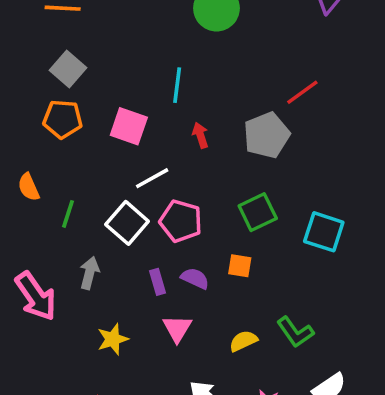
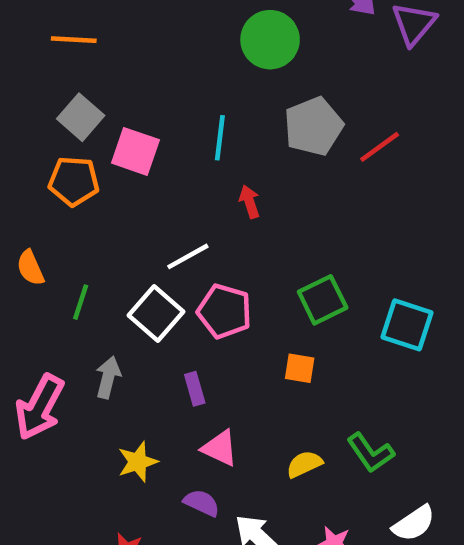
pink square: (129, 126) -> (135, 151), moved
gray pentagon: (267, 135) -> (313, 126), moved
purple semicircle: (195, 278) -> (202, 503), moved
pink arrow: (36, 296) -> (40, 407), turned 63
pink triangle: (177, 328) -> (220, 448), turned -36

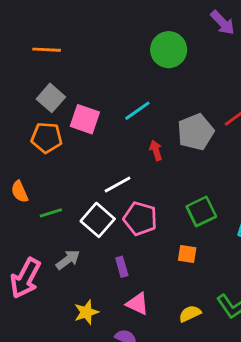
gray pentagon: (313, 126) -> (196, 132), moved
cyan line: (220, 138) -> (137, 111), turned 48
green line: (81, 302) -> (51, 213), turned 55
gray arrow: (108, 377) -> (68, 260), turned 40

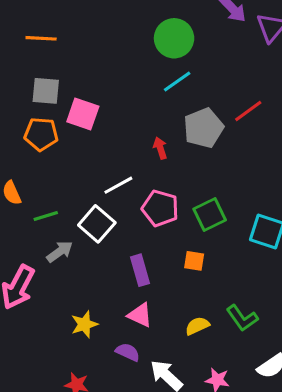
gray square: (51, 98) -> (46, 91), turned -36
cyan line: (137, 111) -> (177, 82), moved
pink pentagon: (140, 219) -> (160, 208), moved
gray arrow: (68, 260) -> (60, 252), moved
purple rectangle: (122, 267) -> (140, 270), moved, size x1.4

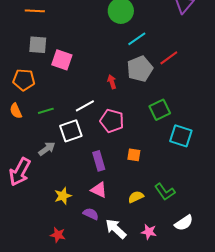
cyan line: (177, 82) -> (137, 39), moved
orange pentagon: (41, 134) -> (24, 80), moved
green square: (210, 215) -> (160, 110), moved
green line: (46, 216) -> (46, 111), moved
white square: (97, 224) -> (71, 131), turned 30

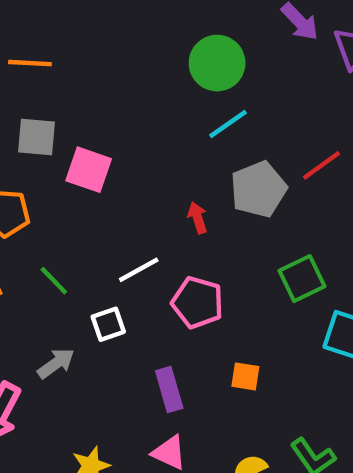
cyan line: (137, 39) -> (228, 124), moved
green line: (46, 111) -> (54, 281), turned 63
white square: (71, 131) -> (108, 324), size x0.7

